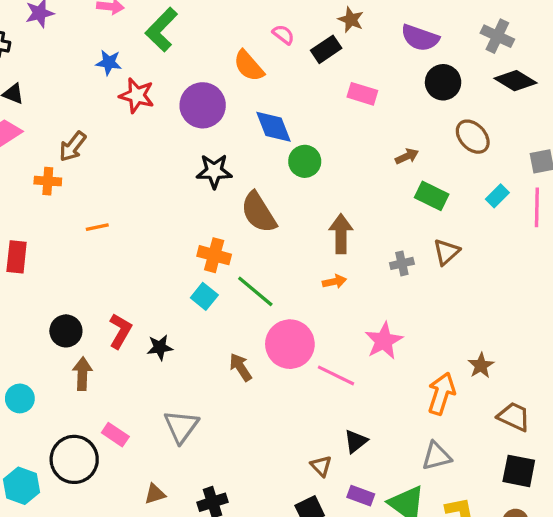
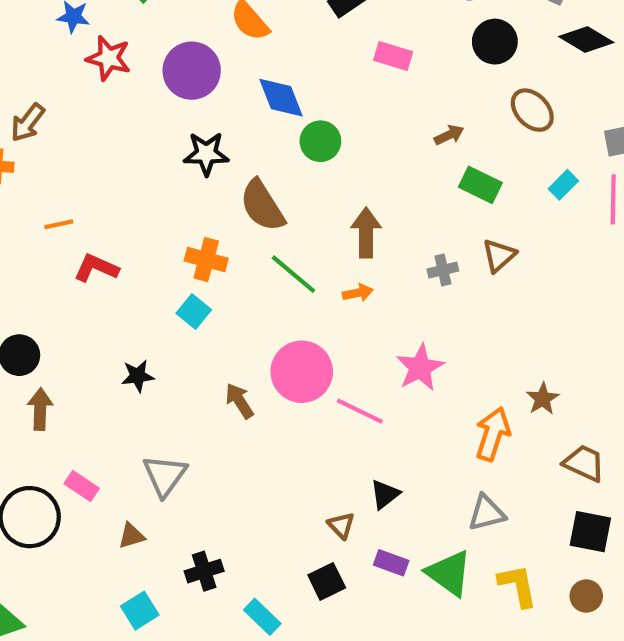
green line: (255, 291) -> (293, 274), moved
red L-shape: (120, 331) -> (96, 268), moved, turned -96
brown triangle: (155, 494) -> (131, 536), moved

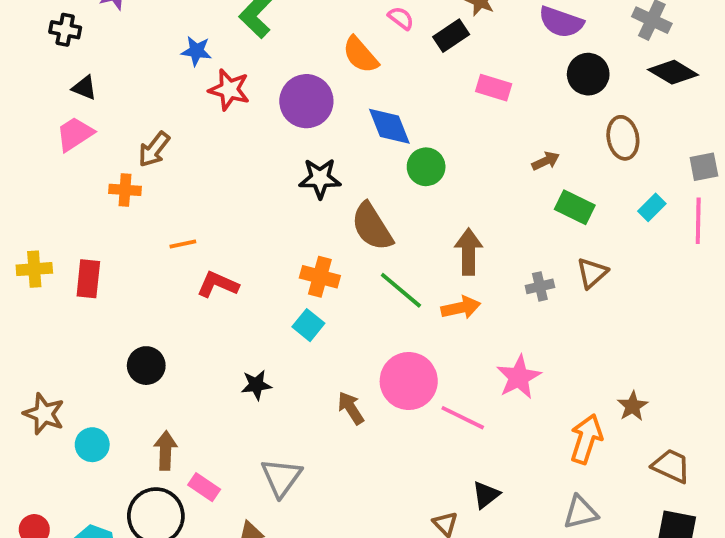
brown ellipse: (532, 110) -> (623, 138), turned 33
orange arrow: (358, 293) -> (461, 308), size x1.4
brown arrow: (40, 409) -> (166, 450), moved

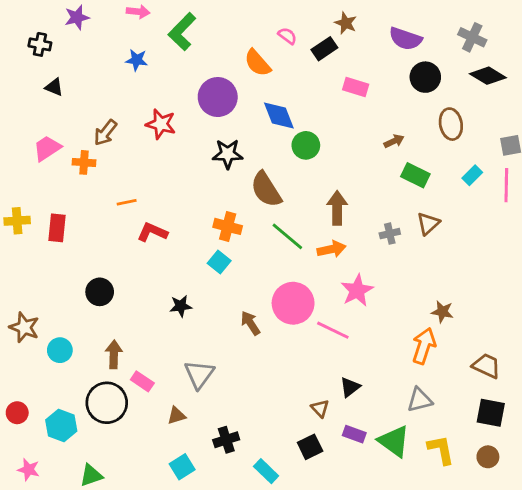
red star: (229, 90) -> (161, 124), moved
pink trapezoid: (75, 134) -> (47, 148), moved
pink star: (519, 377) -> (357, 290), moved
brown star: (633, 406) -> (442, 312), moved, turned -30

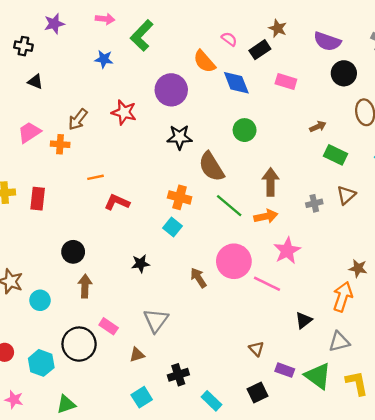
blue diamond: (279, 116) -> (236, 83), moved
brown arrow: (114, 354) -> (85, 286), moved
black triangle: (350, 387) -> (304, 320), moved
black square: (310, 447) -> (258, 392), moved

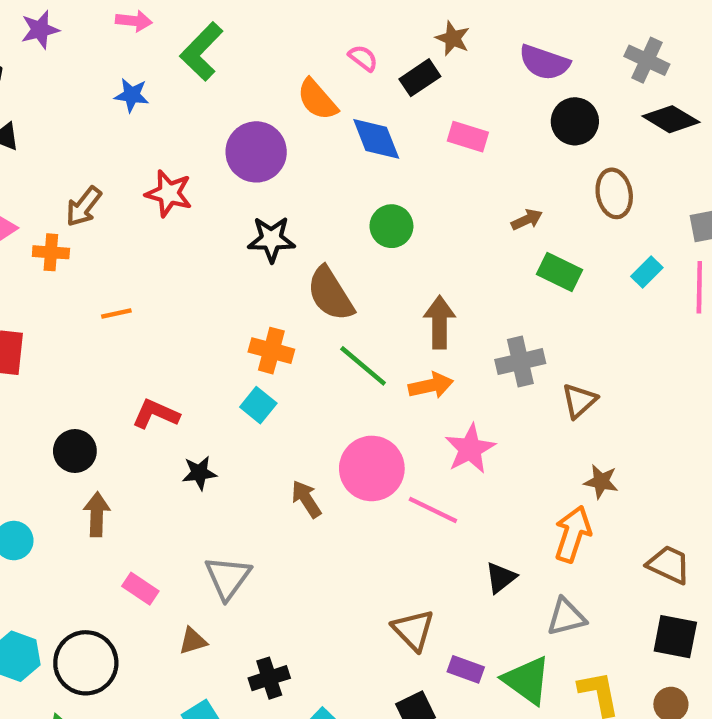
brown triangle: (346, 195) -> (579, 401), moved
red L-shape: (117, 202) -> (156, 414), moved
gray cross: (314, 203) -> (520, 362), size x1.5
black circle: (79, 344) -> (86, 663), moved
brown triangle: (256, 349) -> (413, 630), size x1.5

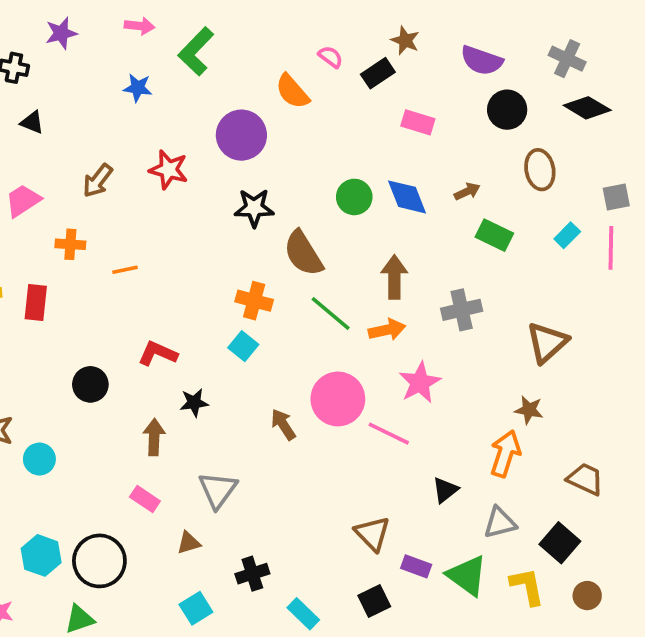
blue diamond: (376, 139) -> (407, 197), moved
orange cross: (51, 252) -> (70, 244), moved
brown triangle: (579, 401) -> (547, 343), moved, size x1.4
brown arrow: (97, 514) -> (154, 437), moved
black square: (675, 637) -> (560, 543), moved, turned 30

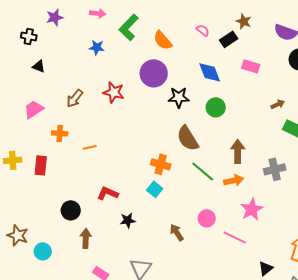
orange semicircle: (292, 91) -> (163, 40), moved
blue diamond: (407, 197) -> (210, 72), moved
black star: (254, 208) -> (179, 97), moved
pink circle: (338, 399) -> (207, 218), size x0.6
brown arrow: (154, 437) -> (86, 238), moved

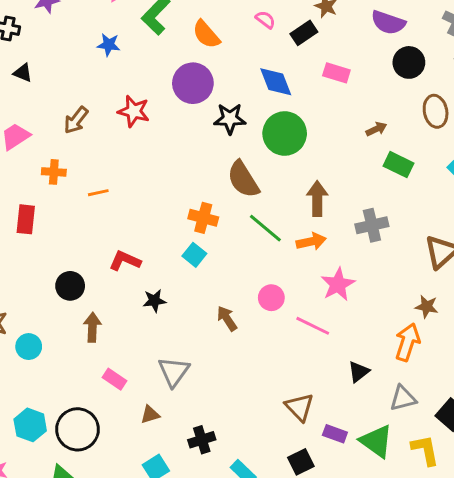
green circle: (216, 107) -> (285, 133), size x1.5

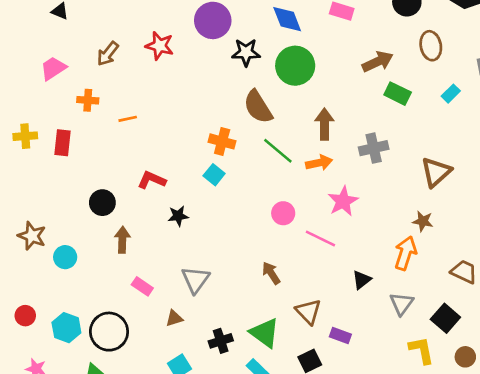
brown arrow: (376, 129) -> (378, 62), size x1.6
brown arrow: (227, 318) -> (271, 273), moved
gray triangle: (403, 398) -> (402, 304), turned -40
green triangle: (376, 441) -> (265, 333), moved

